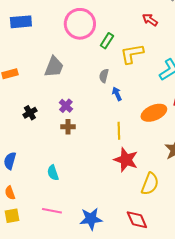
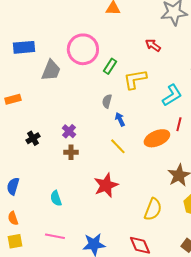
gray trapezoid: (54, 67) -> (51, 70), moved
yellow line: (119, 131) -> (118, 146), moved, turned -42
red star: (126, 160) -> (106, 185), moved, turned 30

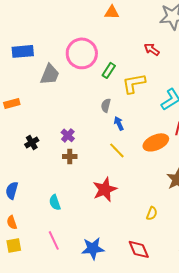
yellow semicircle: (153, 209) -> (152, 213), size x0.6
pink line: (55, 236) -> (54, 240), turned 54

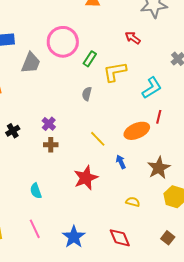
blue arrow: (119, 123) -> (121, 162), moved
yellow semicircle: (152, 213) -> (133, 202), turned -96
blue star: (93, 248) -> (74, 237), turned -30

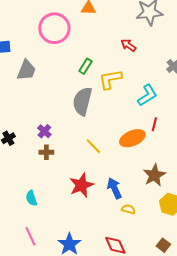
pink circle: (63, 42) -> (54, 28), moved
gray semicircle: (87, 94) -> (82, 101), size x2.0
blue arrow: (121, 162) -> (114, 188), moved, size x1.5

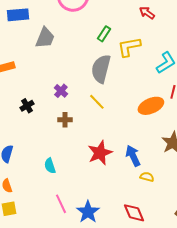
purple cross: (44, 131) -> (61, 91), moved
yellow line: (93, 146) -> (97, 102), moved
pink line: (30, 236) -> (61, 204), moved

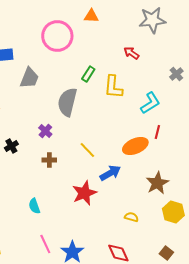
yellow L-shape: (129, 47) -> (113, 87), turned -75
gray semicircle: (101, 69) -> (67, 102), moved
yellow line: (97, 102) -> (87, 150), moved
blue arrow: (133, 156) -> (110, 173), moved, turned 85

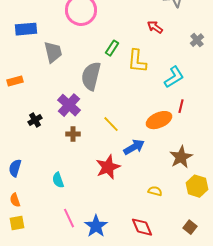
gray cross: (176, 74) -> (197, 40), moved
gray trapezoid: (29, 78) -> (53, 52), turned -35
purple cross: (45, 131) -> (69, 105), size x1.6

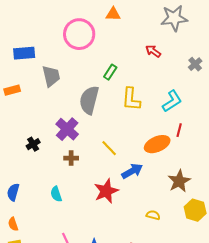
yellow L-shape: (137, 61) -> (131, 99), moved
orange rectangle: (15, 81) -> (12, 90), moved
cyan semicircle: (58, 180) -> (56, 194), moved

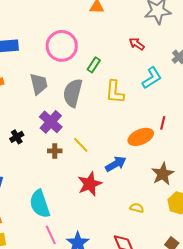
pink circle: (79, 34) -> (62, 46), moved
gray trapezoid: (51, 76) -> (39, 84), moved
cyan L-shape: (172, 101) -> (152, 78), moved
yellow line: (109, 148) -> (81, 145), moved
cyan semicircle: (56, 194) -> (40, 204), moved, size x1.8

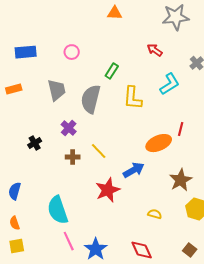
pink circle: (62, 46) -> (72, 52), moved, size x0.5
purple cross: (51, 122) -> (69, 128), size x0.7

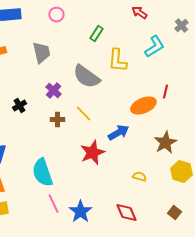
gray semicircle: (91, 99) -> (86, 77), moved, turned -68

